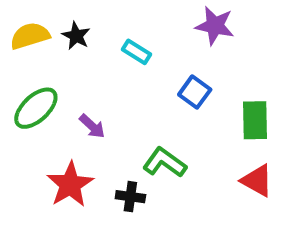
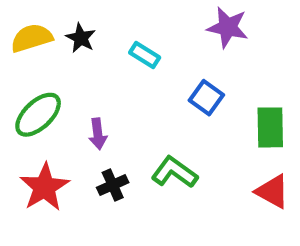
purple arrow: (92, 126) -> (98, 134), turned 40
red star: (70, 185) -> (44, 187), moved
black cross: (130, 197) -> (113, 185), moved, turned -32

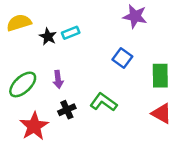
black star: (81, 38) -> (48, 37), moved
cyan rectangle: (145, 55) -> (71, 33), moved, turned -54
green ellipse: (38, 115) -> (23, 84), moved
red star: (44, 187) -> (34, 126), moved

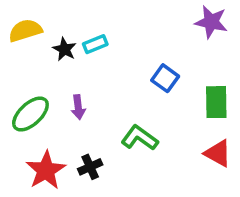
purple star: (135, 16) -> (211, 22), moved
black cross: (67, 110) -> (90, 167), moved

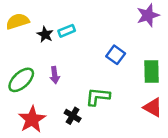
purple star: (211, 22) -> (148, 15), turned -30
green L-shape: (140, 138) -> (98, 97), turned -30
black cross: (90, 167) -> (73, 116), moved, turned -35

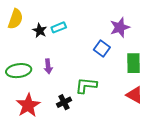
purple star: (148, 15) -> (120, 27), moved
yellow semicircle: (18, 21) -> (15, 19), turned 126
green ellipse: (21, 80) -> (19, 71), turned 35
black cross: (73, 116) -> (64, 102), turned 32

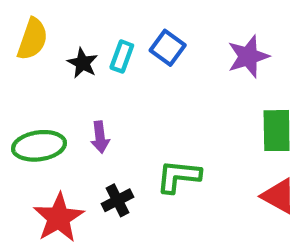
cyan rectangle: (59, 27) -> (122, 56), turned -48
blue square: (102, 48) -> (168, 48), moved
black cross: (64, 102) -> (117, 200), moved

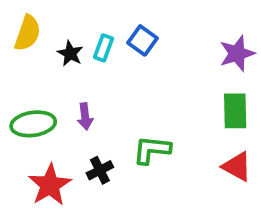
purple star: (248, 56) -> (237, 53), moved

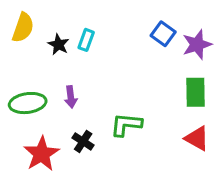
blue square: (142, 40) -> (163, 34), moved
black cross: (100, 170) -> (83, 141), turned -30

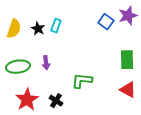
yellow semicircle: (23, 28) -> (14, 29), moved
purple star: (197, 45) -> (128, 16), moved
black cross: (83, 141) -> (56, 101), moved

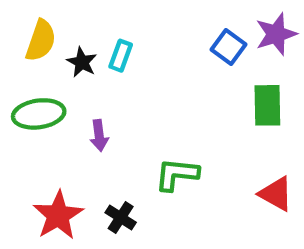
yellow semicircle: (14, 29) -> (41, 41), moved
green rectangle: (127, 60) -> (267, 105), moved
green ellipse: (18, 67) -> (39, 114), moved

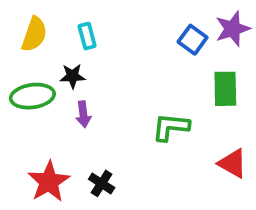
cyan rectangle: (121, 56) -> (87, 36), moved, turned -35
black star: (82, 62) -> (72, 76), moved, turned -30
green L-shape: (177, 174) -> (171, 127), moved

